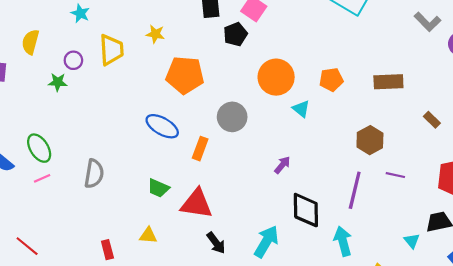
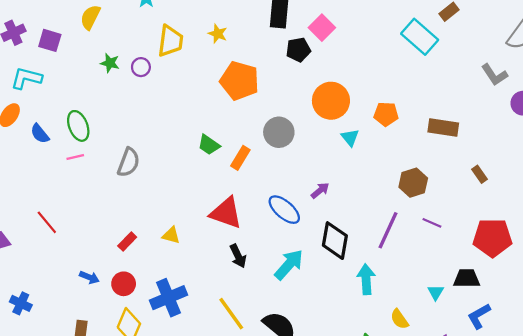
purple circle: (73, 60) -> (141, 67), moved
blue ellipse: (162, 126) -> (284, 210), moved
green trapezoid: (158, 188) -> (209, 145), moved
red rectangle: (107, 250) -> (127, 242), turned 48

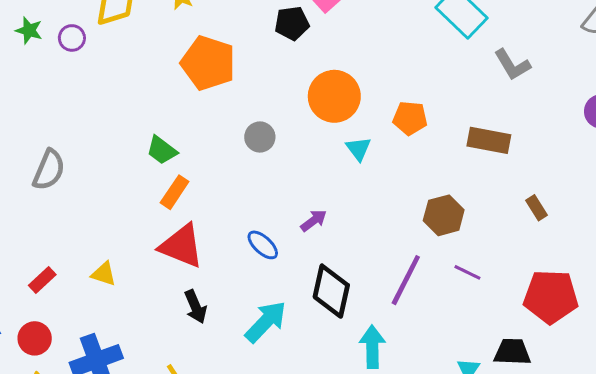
gray L-shape: (494, 75) -> (512, 65), moved
gray circle: (279, 132) -> (260, 137), size x0.7
orange rectangle: (240, 158) -> (175, 192), moved
blue ellipse: (284, 210) -> (263, 245), size x0.7

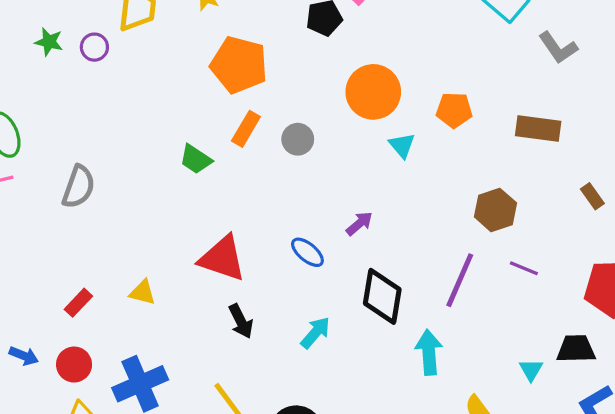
orange rectangle: (175, 192) -> (246, 129), moved
cyan arrow: (266, 322) -> (315, 333), size x0.7

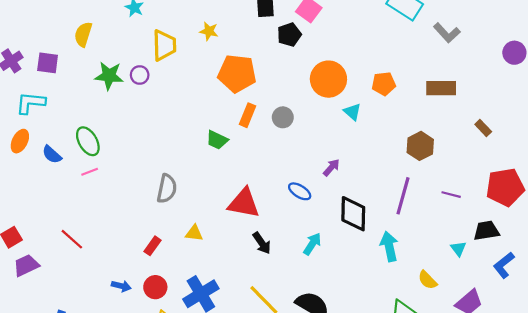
green star: (49, 42) -> (109, 76), size x1.5
gray semicircle: (79, 187) -> (167, 189), moved
purple line: (524, 268) -> (451, 195), moved

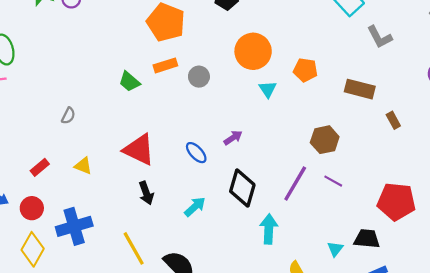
orange rectangle: (248, 115) -> (165, 65), turned 35
brown rectangle: (483, 128) -> (393, 120), moved
gray semicircle: (167, 189) -> (68, 116), size x0.6
purple line: (451, 195) -> (333, 181), moved

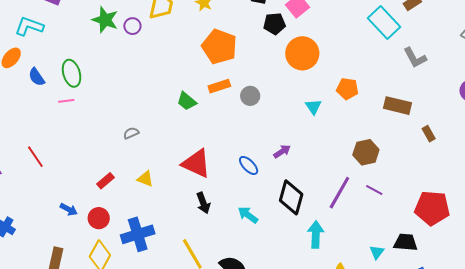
orange circle: (253, 51) -> (302, 53), moved
gray semicircle: (68, 116) -> (131, 133), turned -140
cyan arrow: (195, 207) -> (248, 215), turned -100

